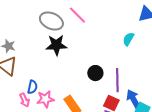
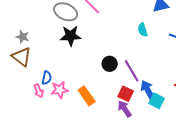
cyan semicircle: (128, 39) -> (143, 30), turned -48
purple line: (117, 80) -> (132, 71), turned -30

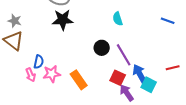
cyan semicircle: (143, 30) -> (118, 19), moved
purple arrow: (125, 109) -> (127, 93), moved

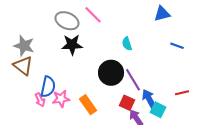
gray star: (15, 21) -> (24, 46), size x1.5
black circle: (102, 48) -> (111, 73), size x1.6
blue semicircle: (39, 62) -> (48, 87), size x1.5

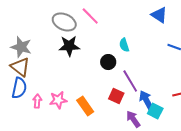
blue triangle: (162, 14) -> (159, 15), turned 48
black circle: (111, 73) -> (108, 62), moved, size x0.6
blue semicircle: (48, 87) -> (19, 88), moved
pink arrow: (40, 100) -> (37, 101), turned -152
red square: (127, 103) -> (116, 96), moved

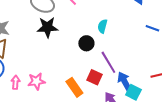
cyan semicircle: (124, 45) -> (102, 26), turned 32
orange rectangle: (85, 106) -> (74, 87), moved

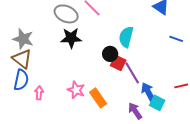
cyan semicircle: (102, 26) -> (126, 37), size x1.5
red square: (94, 77) -> (118, 63), moved
pink star: (36, 81) -> (76, 90), moved, turned 30

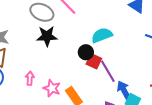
cyan semicircle: (126, 37) -> (102, 35), turned 55
pink arrow: (39, 93) -> (30, 78), moved

